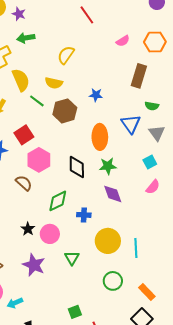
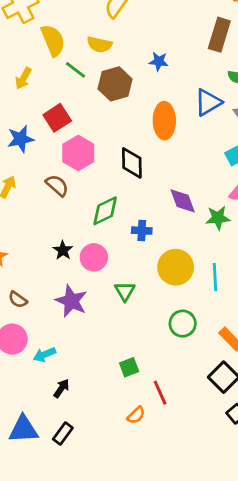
blue triangle: (131, 124) -> (208, 102), turned 35
green star: (108, 166) -> (218, 218), moved

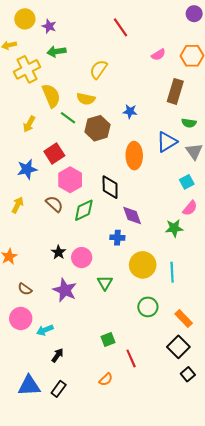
purple diamond: (183, 201) -> (132, 215), moved
green diamond: (105, 211) -> (84, 210), moved
orange semicircle: (136, 415) -> (106, 379), moved

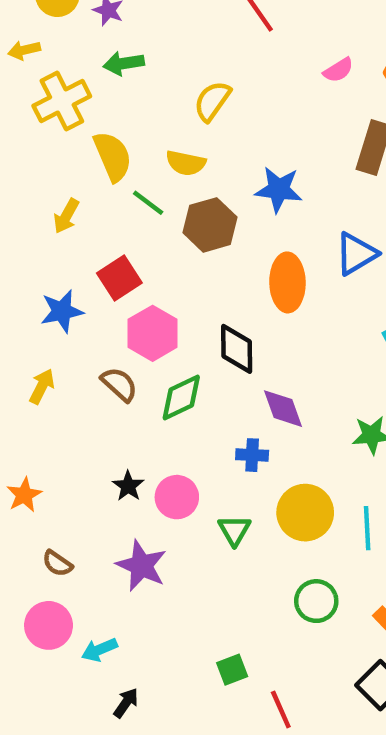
blue star: (130, 111) -> (279, 190), size x1.5
green triangle: (105, 283) -> (234, 530), moved

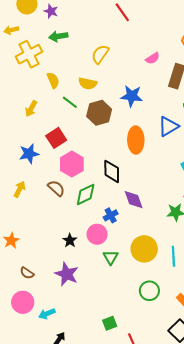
pink semicircle: (338, 70) -> (153, 58), moved
yellow semicircle: (113, 156) -> (53, 80), size x0.7
blue cross: (252, 455) -> (111, 215), moved, turned -32
black star: (128, 486) -> (70, 241), moved
pink circle: (177, 497) -> (97, 234), moved

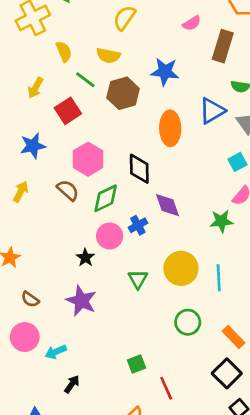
red square: (56, 138) -> (68, 111), moved
pink circle: (97, 234) -> (110, 236), moved

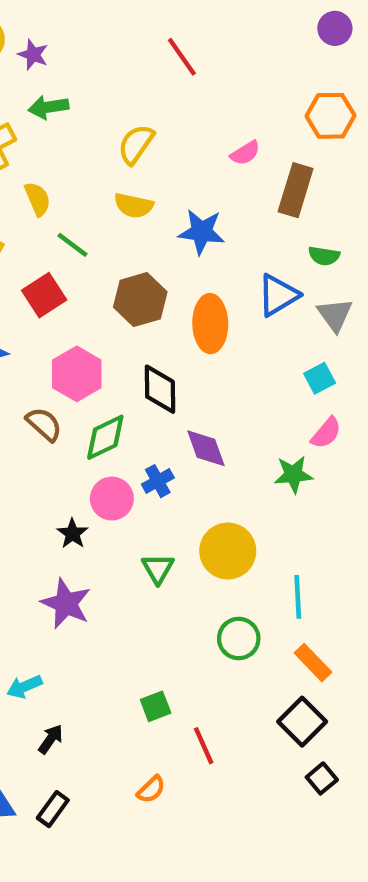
yellow semicircle: (108, 56) -> (134, 205), moved
brown hexagon: (123, 93) -> (140, 300), moved
cyan line: (219, 278) -> (298, 597), moved

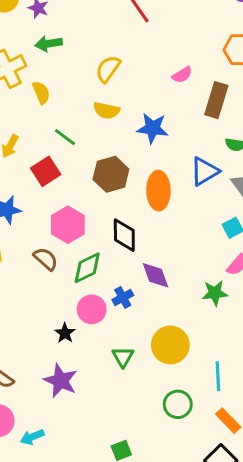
yellow semicircle: (37, 199) -> (41, 93), moved

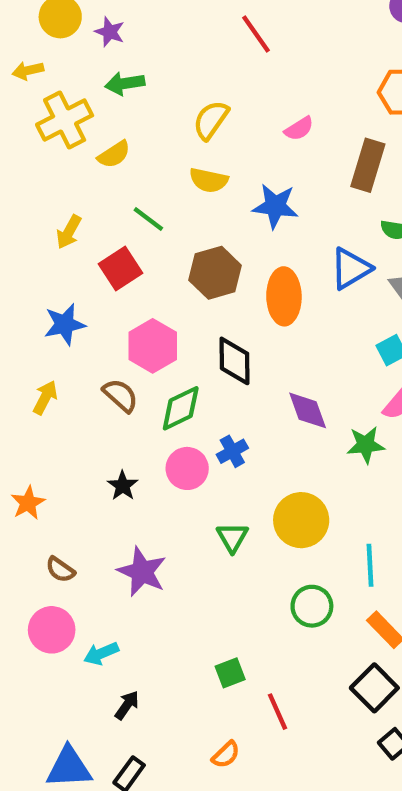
pink semicircle: (182, 75) -> (299, 129), moved
yellow semicircle: (41, 93) -> (114, 154), turned 80
purple diamond: (155, 275) -> (308, 410), moved
black star: (65, 333) -> (123, 486), moved

